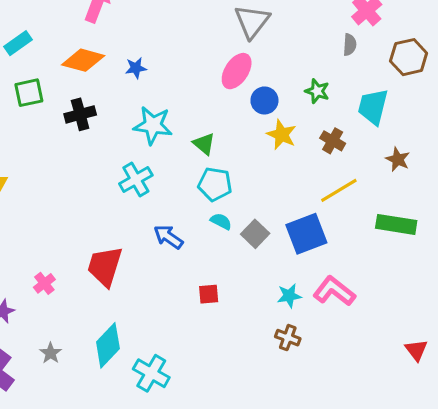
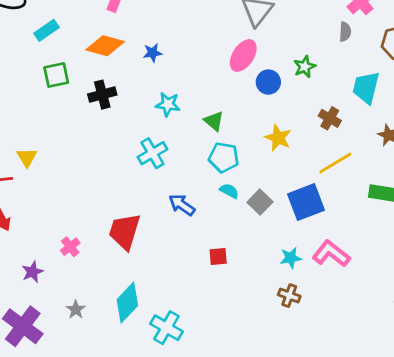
green star: (317, 91) -> (305, 67), moved, turned 30
cyan star: (153, 125) -> (168, 104), size x0.7
yellow star: (282, 135) -> (278, 138), moved

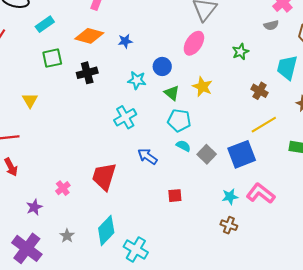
gray semicircle: (345, 32) -> (271, 25), turned 72
blue circle: (268, 82) -> (162, 66), moved
yellow star: (278, 138) -> (202, 87), moved
yellow triangle: (27, 157) -> (30, 100), moved

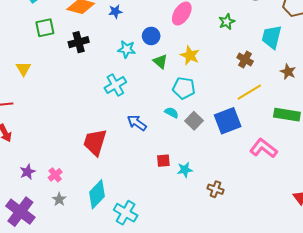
cyan pentagon: (179, 120) -> (184, 88), moved
pink cross: (63, 188) -> (55, 175), moved
pink L-shape: (261, 193) -> (263, 148), moved
cyan star: (230, 197) -> (185, 170), moved

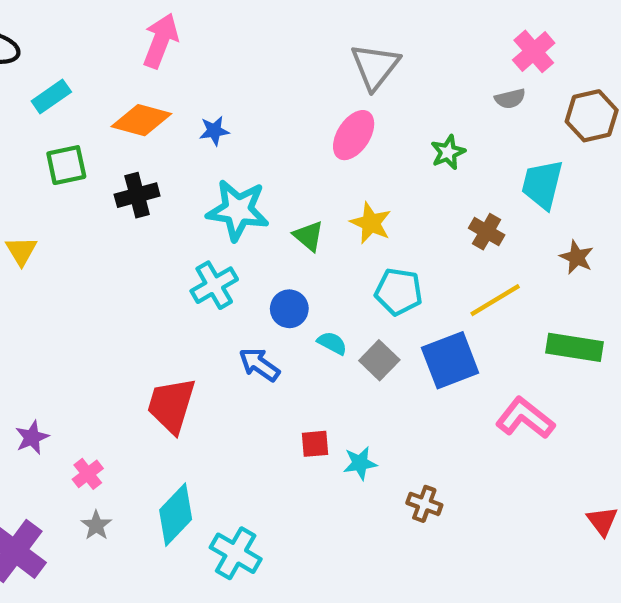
blue circle: (151, 36) -> (289, 309), moved
cyan star: (127, 49) -> (238, 210), size x1.6
cyan pentagon: (184, 88) -> (399, 292), moved
purple star: (28, 172) -> (32, 437), moved

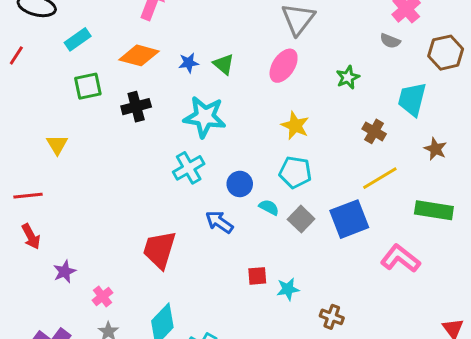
gray semicircle: (510, 99) -> (390, 41), turned 36
green triangle: (309, 236) -> (224, 64), moved
cyan pentagon: (399, 292) -> (295, 172), moved

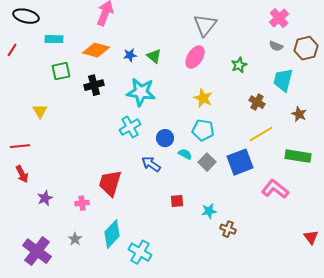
cyan rectangle: (78, 39) -> (54, 39), turned 36
gray semicircle: (390, 41) -> (276, 46), moved
cyan star: (288, 289) -> (209, 211), moved
pink cross: (102, 296) -> (82, 203), moved, turned 32

